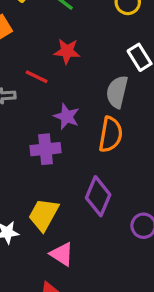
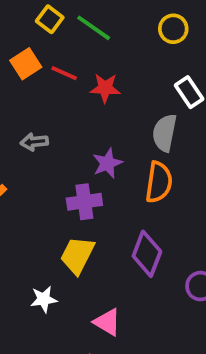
red line: (37, 77) -> (64, 73), moved
purple star: (67, 116) -> (107, 163), turned 30
yellow trapezoid: (44, 215) -> (77, 255), moved

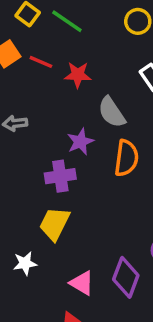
gray semicircle: (165, 133) -> (112, 112), moved, turned -44
purple diamond: (147, 254) -> (126, 277), moved

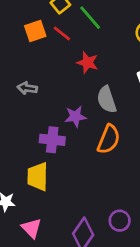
red line: (41, 62) -> (62, 33), moved
yellow trapezoid: (55, 224) -> (38, 177), turned -40
pink triangle: (82, 283) -> (31, 228), moved

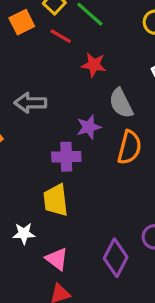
orange square: (35, 31) -> (22, 22), moved
gray arrow: (27, 88) -> (30, 103), size x1.4

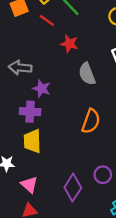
purple star: (89, 127) -> (42, 88), moved, turned 30
orange semicircle: (129, 147) -> (91, 121), moved
purple cross: (66, 157) -> (30, 112), moved

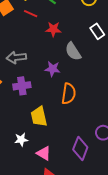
purple star: (42, 88) -> (53, 69), moved
purple cross: (30, 112) -> (22, 86), moved
orange semicircle: (91, 121) -> (69, 94), moved

